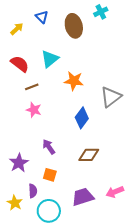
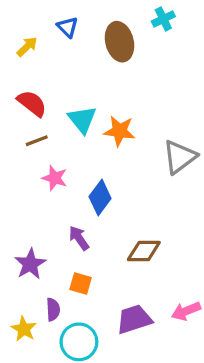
cyan triangle: (50, 59) -> (82, 120), moved, turned -30
brown line: (32, 87) -> (37, 141), moved
blue diamond: (82, 118) -> (100, 197), moved

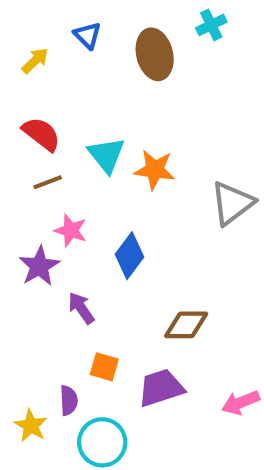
purple arrow: (79, 238) -> (81, 308), moved
purple star: (30, 264) -> (39, 266), moved
purple trapezoid: (134, 319) -> (161, 388), moved

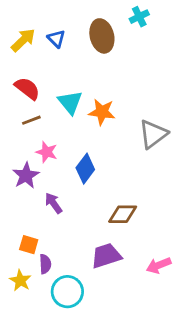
blue triangle: (88, 35) -> (56, 39), moved
yellow arrow: (35, 61) -> (23, 40), size x1.4
orange square: (104, 367) -> (29, 245), moved

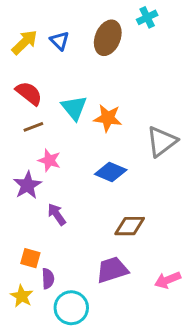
brown ellipse: (102, 36) -> (108, 38), turned 36
blue diamond: (85, 169) -> (111, 172), moved, turned 76

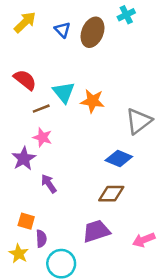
blue triangle: (60, 41) -> (62, 30), moved
yellow arrow: (25, 42) -> (25, 22), moved
brown line: (33, 127) -> (41, 109), moved
blue diamond: (111, 172) -> (119, 159), moved

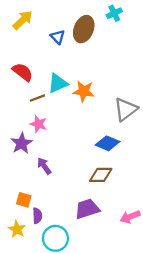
blue triangle: (62, 30) -> (58, 37), moved
cyan triangle: (64, 92) -> (58, 83), turned 45

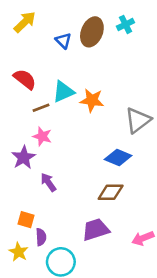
cyan cross: (114, 13) -> (125, 24), moved

